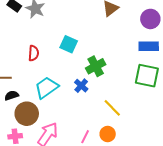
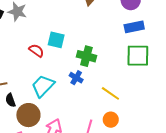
red semicircle: (34, 53) -> (36, 50), moved, turned -49
green cross: (96, 66) -> (86, 56), turned -36
black semicircle: (12, 95) -> (10, 100), turned -80

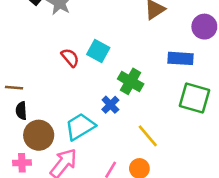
blue rectangle: (134, 27) -> (180, 58), moved
cyan trapezoid: (43, 86) -> (80, 127), moved

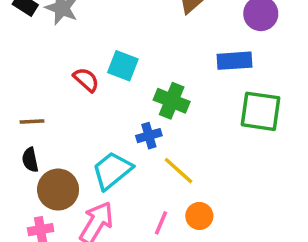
brown line: (14, 88) -> (32, 121), moved
blue cross: (110, 105) -> (149, 136), turned 36
yellow line: (148, 136) -> (178, 171), moved

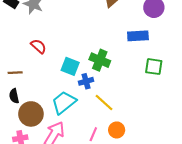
cyan square: (123, 66) -> (70, 66), moved
red semicircle: (86, 80) -> (38, 46), moved
green square: (261, 111) -> (154, 67), size x0.7

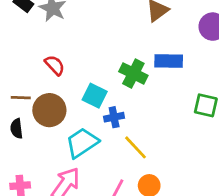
blue rectangle: (138, 36) -> (169, 61), moved
green cross: (100, 60) -> (133, 73), moved
brown circle: (31, 114) -> (49, 110), moved

